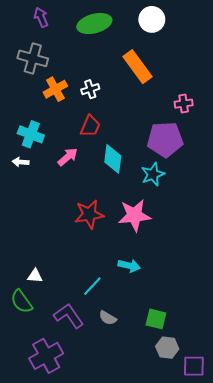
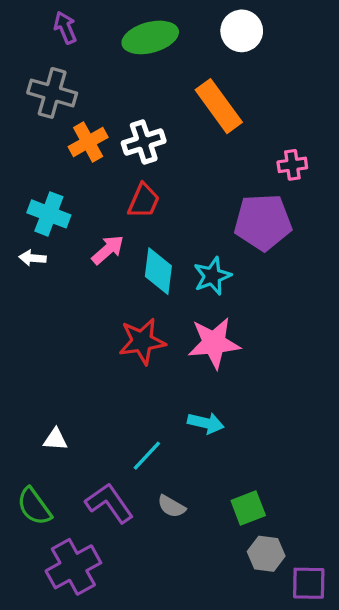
white cross: (90, 89) -> (144, 142), size x1.4
cyan diamond: (113, 159) -> (158, 271), moved
cyan star: (153, 174) -> (212, 276), moved
green semicircle: (22, 302) -> (34, 506), moved
green square: (156, 319) -> (248, 508), turned -35

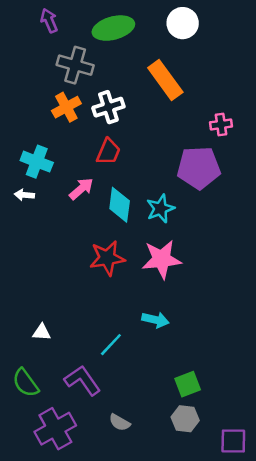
gray cross: (52, 93) -> (75, 65), moved
gray semicircle: (171, 506) -> (120, 422), moved
gray hexagon: (266, 554) -> (185, 419), moved

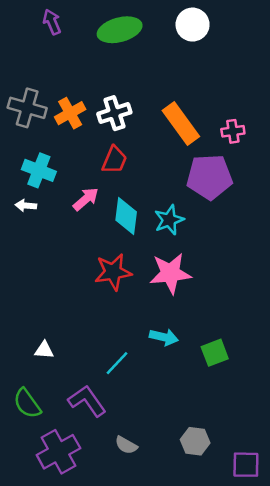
gray cross: (75, 65) -> (27, 108), moved
orange rectangle: (165, 80) -> (181, 124), moved
green square: (188, 384) -> (215, 353), moved

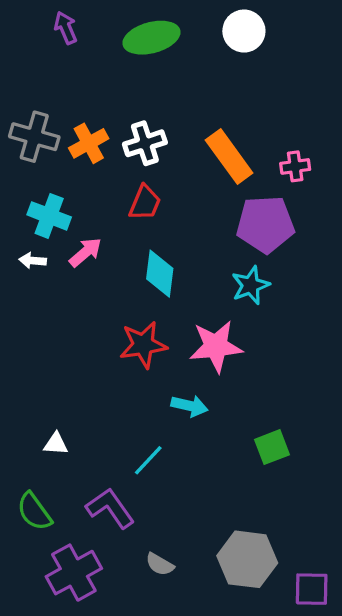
pink arrow: (86, 199) -> (85, 252), moved
cyan star: (169, 220) -> (251, 285), moved
cyan arrow: (164, 337) -> (189, 406), moved
gray hexagon: (195, 441) -> (247, 559), size x1.6

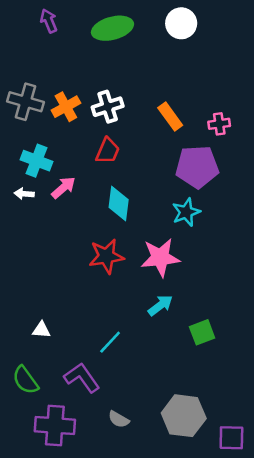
orange rectangle: (229, 157) -> (170, 116), size x0.7
cyan arrow: (189, 406) -> (160, 305), moved, turned -50
purple cross: (74, 573) -> (55, 425), turned 33

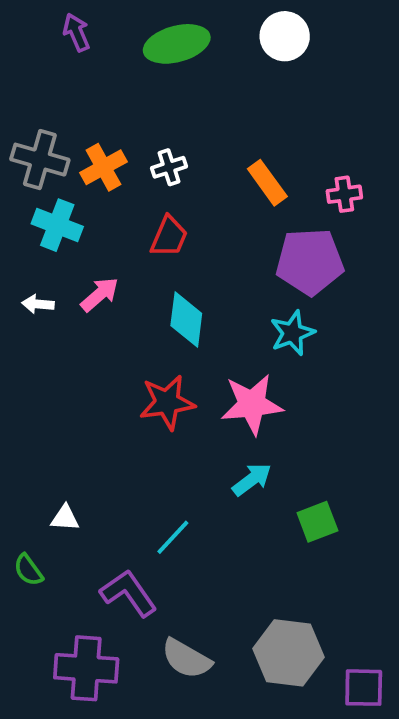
white cross: (108, 107) -> (169, 167), size x0.7
cyan cross: (36, 161) -> (57, 225), moved
green semicircle: (25, 380) -> (28, 570), moved, size x0.7
gray semicircle: (119, 419) -> (186, 659), size x1.5

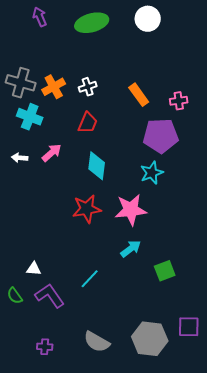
purple L-shape: (129, 593) -> (50, 296), moved
purple cross: (86, 668) -> (45, 347), size x0.5
purple square: (364, 688) -> (189, 327), moved

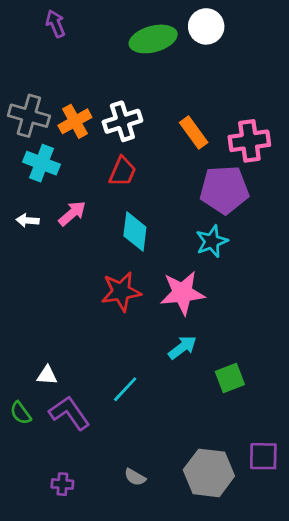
green ellipse: (92, 23) -> (153, 39), moved
white cross: (88, 87) -> (122, 121), size x1.5
pink cross: (179, 101) -> (249, 141), size x1.6
gray semicircle: (97, 342) -> (135, 477), size x0.6

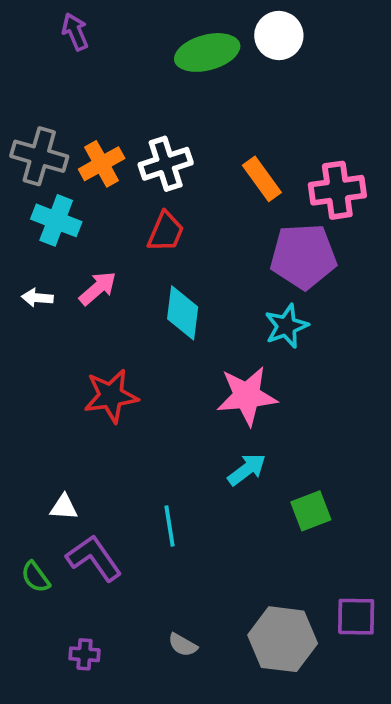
red star: (121, 292) -> (111, 396), moved
cyan line: (125, 389) -> (169, 526), turned -52
green semicircle: (21, 413) -> (35, 577), moved

